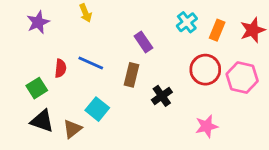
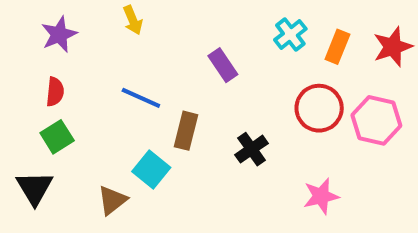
red semicircle: (60, 68) -> (55, 92), moved
brown rectangle: (132, 75) -> (186, 131), moved
black triangle: (42, 121) -> (35, 188), moved, turned 40

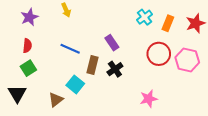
purple rectangle: (223, 65) -> (112, 43), moved
black cross: (251, 149) -> (115, 69), moved
pink star: (321, 196) -> (149, 99), moved

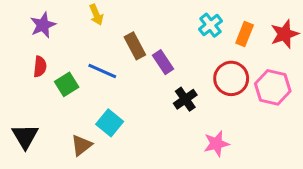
brown rectangle: (93, 65) -> (135, 46), moved, turned -42
green square: (28, 68) -> (67, 84), moved
black cross: (115, 69) -> (185, 99), moved

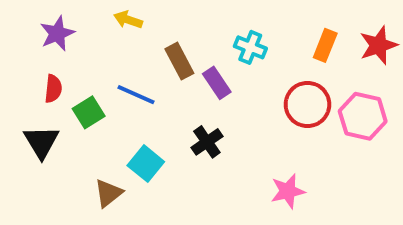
yellow arrow: (96, 15) -> (128, 20), turned 132
cyan cross: (210, 25) -> (250, 47), moved, turned -30
black cross: (185, 99) -> (207, 142), moved
black triangle: (25, 136) -> (41, 142), moved

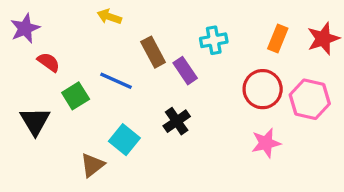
purple star: (57, 34) -> (25, 28), moved
cyan cross: (250, 47) -> (214, 40), turned -32
red semicircle: (53, 89) -> (49, 62), moved, turned -60
pink star: (288, 191) -> (266, 143), moved

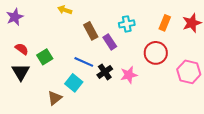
red semicircle: (49, 62) -> (22, 49), moved
blue line: (116, 81) -> (84, 62), moved
pink hexagon: (310, 99) -> (189, 72), moved
pink star: (266, 143) -> (129, 75), moved

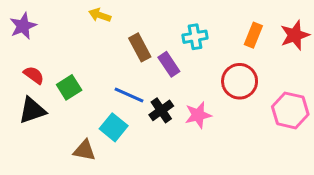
black triangle: (21, 72) -> (32, 110), turned 42
brown triangle: (55, 98) -> (84, 150), turned 49

